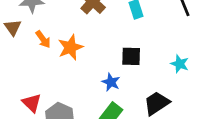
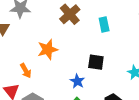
orange arrow: (43, 39) -> (26, 71), moved

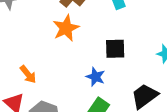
orange star: (48, 49) -> (66, 28), moved

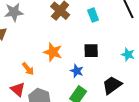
orange star: (66, 28) -> (53, 52), moved, turned -30

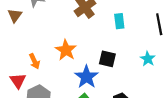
cyan star: (128, 55) -> (148, 59), moved
blue star: (77, 71) -> (87, 77), size x1.5

